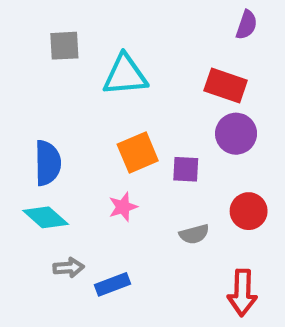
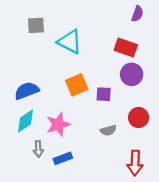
cyan triangle: (125, 75) -> (70, 42), turned 32
blue semicircle: (48, 163) -> (27, 91), turned -110
pink star: (123, 207) -> (58, 125), moved, size x1.5
cyan diamond: (46, 217) -> (26, 121), turned -75
gray arrow: (69, 268) -> (38, 149), turned 91

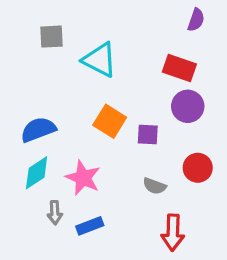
orange square: (77, 85) -> (110, 121), turned -35
pink star: (58, 125) -> (83, 178), turned -30
gray semicircle: (108, 130) -> (155, 186), turned 35
red arrow: (135, 163) -> (173, 233), moved

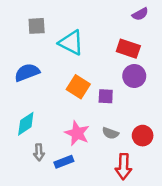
purple semicircle: (196, 20) -> (140, 14), turned 42
blue semicircle: (38, 130) -> (27, 72), moved
red circle: (198, 168) -> (143, 136), moved
pink star: (83, 178) -> (77, 133), moved

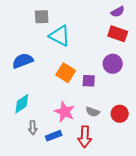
gray square: (37, 26) -> (42, 17), moved
red rectangle: (128, 49) -> (118, 34), moved
red arrow: (124, 167) -> (85, 137), moved

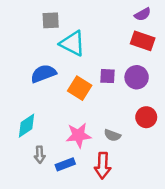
blue semicircle: (23, 61) -> (43, 74), moved
purple square: (89, 81) -> (108, 76), moved
pink star: (65, 112) -> (78, 135), turned -30
red circle: (120, 114) -> (146, 117), moved

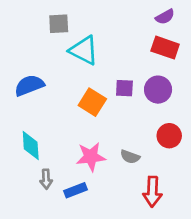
blue semicircle: (43, 74) -> (29, 85), moved
cyan diamond: (26, 126) -> (31, 146), turned -60
red arrow: (103, 166) -> (152, 192), moved

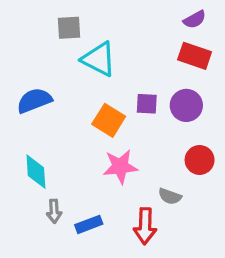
pink star: (91, 157) -> (120, 167), moved
gray semicircle: (130, 157) -> (170, 196), moved
red arrow: (152, 192) -> (145, 226), moved

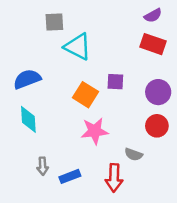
purple circle: (186, 105) -> (158, 92), moved
cyan diamond: (36, 172) -> (28, 119), moved

